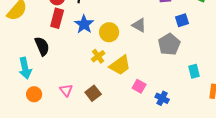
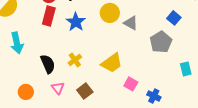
blue square: (182, 20) -> (174, 18), turned -32
yellow circle: (109, 32) -> (110, 13), moved
black semicircle: (42, 46) -> (48, 64), moved
yellow cross: (98, 56) -> (75, 60), moved
cyan arrow: (25, 68) -> (17, 43), moved

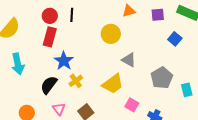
blue star: (76, 22) -> (64, 61), moved
gray triangle: (131, 23) -> (129, 60), moved
gray pentagon: (161, 42) -> (162, 78), moved
black semicircle: (48, 64) -> (49, 85), turned -120

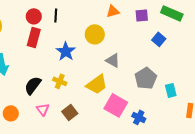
blue star: (64, 61) -> (66, 51), moved
yellow cross: (76, 81) -> (60, 81), turned -32
pink square: (132, 105) -> (116, 105), size x1.6

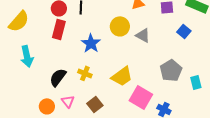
gray triangle: (113, 60) -> (143, 35), moved
orange circle: (11, 113) -> (47, 106), moved

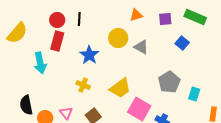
cyan arrow: (27, 56) -> (40, 63), moved
black semicircle: (58, 77) -> (26, 105), moved, turned -48
cyan rectangle: (196, 82) -> (194, 94), turned 32

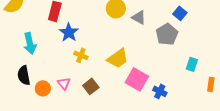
blue star: (89, 55) -> (69, 32), moved
cyan arrow: (40, 63) -> (30, 43), moved
gray pentagon: (169, 82) -> (167, 34), moved

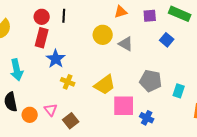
gray pentagon: (167, 34) -> (151, 81), moved, turned -30
pink square: (137, 79) -> (124, 106), turned -30
brown square: (91, 86) -> (71, 121), moved

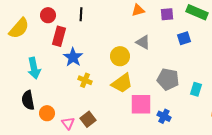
red circle: (42, 17) -> (48, 15), moved
yellow circle: (103, 35) -> (120, 56), moved
blue square: (167, 40) -> (184, 38), turned 32
pink triangle: (51, 110) -> (68, 123), moved

